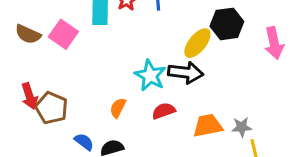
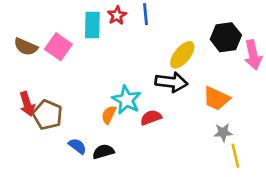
black hexagon: (227, 24) -> (226, 37), moved
cyan star: (150, 75) -> (126, 100), moved
orange trapezoid: (208, 126) -> (216, 98), moved, turned -144

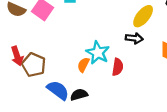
black arrow: (171, 82) -> (134, 38), size x0.7
red semicircle: (151, 118) -> (118, 67), turned 119
blue semicircle: (77, 146) -> (58, 90), size x1.5

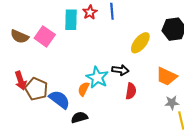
black arrow: (134, 38) -> (120, 70), moved
red semicircle: (118, 67) -> (131, 91), moved
blue semicircle: (58, 90) -> (59, 99), moved

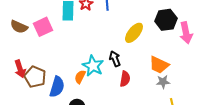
pink square: (45, 36) -> (43, 27), turned 30
black arrow: (120, 70) -> (115, 59), turned -119
blue semicircle: (59, 99) -> (57, 87), turned 70
gray star: (172, 103) -> (163, 82), moved

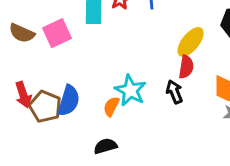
black arrow: (115, 59) -> (174, 92), moved
red semicircle: (125, 79) -> (186, 67), moved
blue semicircle: (57, 87) -> (69, 101), moved

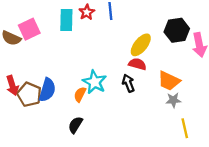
pink square: (57, 33) -> (29, 29), moved
red semicircle: (186, 67) -> (137, 64), turned -84
black semicircle: (105, 146) -> (75, 125), turned -42

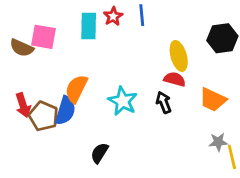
pink square: (29, 29) -> (43, 37), turned 35
yellow ellipse: (141, 45) -> (179, 56), turned -55
orange semicircle: (80, 94) -> (76, 89), moved, size x1.5
gray star: (173, 100) -> (218, 142), moved

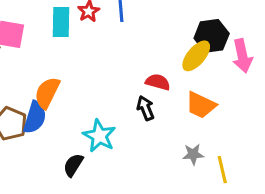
yellow ellipse: (179, 56) -> (196, 56), moved, turned 56
cyan star: (123, 101) -> (99, 136), moved
gray star: (218, 142) -> (193, 154), moved

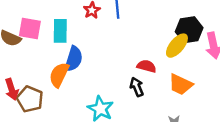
cyan rectangle: (61, 22) -> (60, 31), moved
blue semicircle: (35, 117) -> (74, 59), moved

